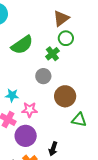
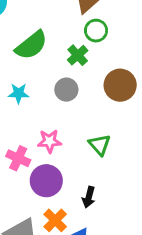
cyan star: (12, 95) -> (19, 93), moved
brown circle: (65, 96) -> (120, 85), moved
green triangle: (79, 120) -> (100, 145), moved, turned 42

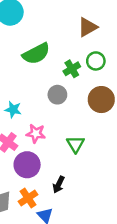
green circle: (96, 31) -> (96, 61), moved
cyan star: (19, 93) -> (13, 110), moved

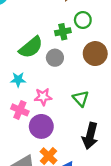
green semicircle: (36, 54) -> (31, 47), moved
green cross: (72, 69) -> (63, 32), turned 32
black arrow: (59, 185) -> (90, 136), moved, size x1.6

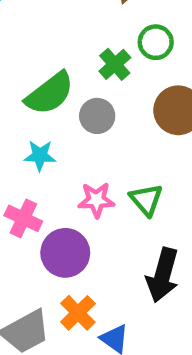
green cross: (63, 32) -> (115, 64), turned -32
cyan star: (18, 80) -> (40, 156), moved
pink star: (43, 97) -> (96, 200), moved

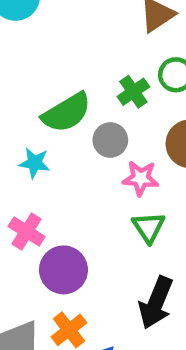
cyan star: (40, 156) -> (35, 163), moved
pink star: (96, 200) -> (141, 178), moved

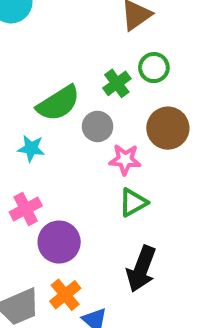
green triangle: (149, 227) -> (133, 203), turned 36
pink cross: (27, 232) -> (26, 209), turned 32

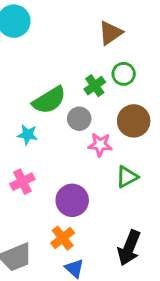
green triangle: (133, 203) -> (127, 177), moved
purple circle: (59, 242) -> (72, 200), moved
black arrow: (141, 269) -> (129, 248), moved
orange cross: (65, 295) -> (63, 238), moved

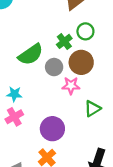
brown circle: (134, 121) -> (81, 62), moved
cyan star: (28, 135) -> (14, 94), moved

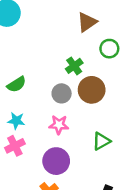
green circle: (85, 31) -> (109, 49), moved
green semicircle: (31, 54) -> (16, 84), moved, size x0.7
pink star: (71, 86) -> (59, 125), moved

